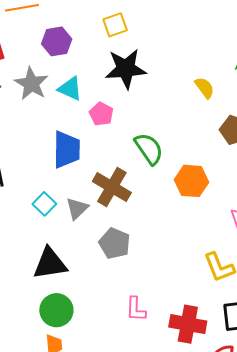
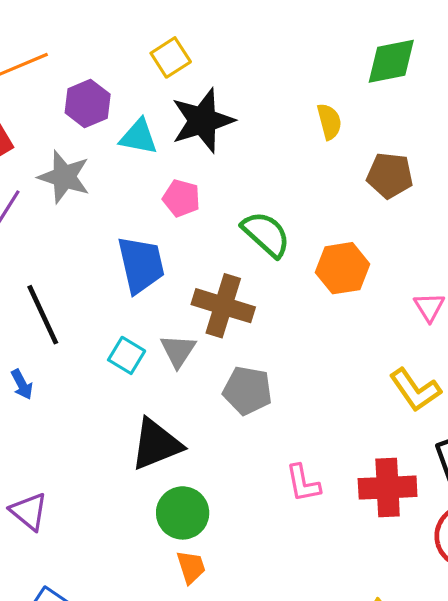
yellow semicircle: (205, 88) -> (329, 122), turned 35
cyan triangle: (70, 89) -> (139, 137), moved

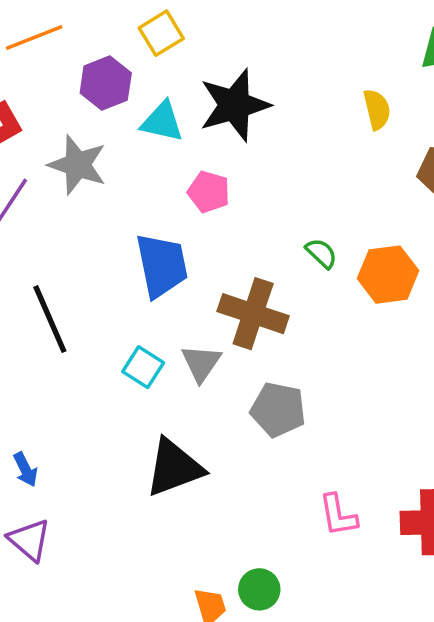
yellow square: (171, 57) -> (161, 33), moved
green semicircle: (266, 234) -> (321, 253), moved, size x0.6
blue arrow: (22, 384) -> (25, 469), moved
green circle: (183, 513) -> (259, 589), moved, size x0.7

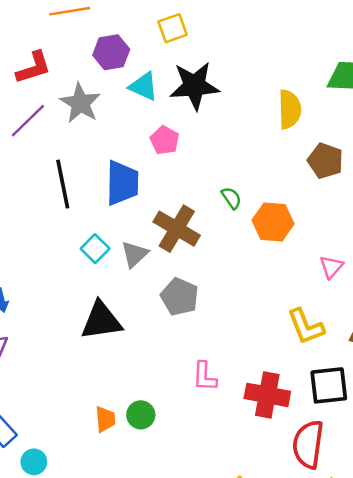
yellow square: (161, 33) -> (173, 28), moved
yellow semicircle: (377, 109) -> (290, 109), size x1.4
black line: (50, 319) -> (63, 184), moved

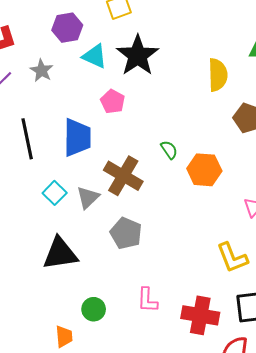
black star: (195, 86) -> (138, 55), turned -30
gray star: (80, 103) -> (42, 71), size x0.7
green circle: (141, 415) -> (94, 309), moved

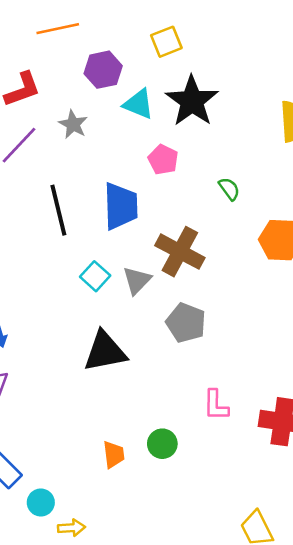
green semicircle: (169, 150) -> (229, 189), moved
green circle: (94, 309) -> (162, 444), moved

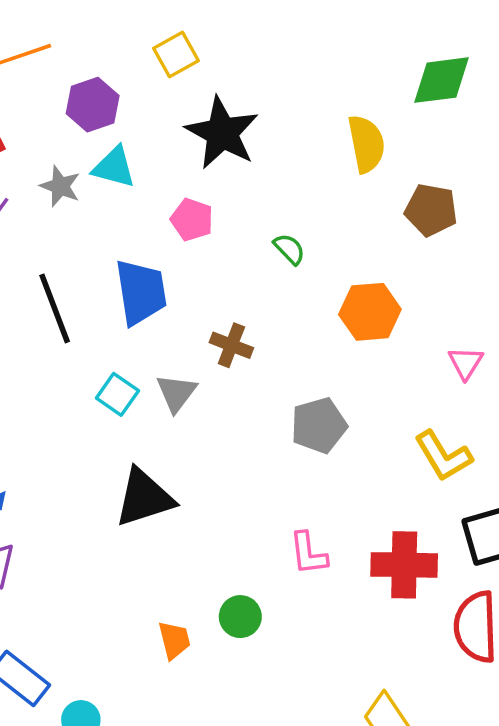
cyan triangle: (139, 104) -> (114, 167), moved
brown cross: (180, 252) -> (231, 345), size x0.6
gray pentagon: (186, 323) -> (319, 425), moved, turned -30

